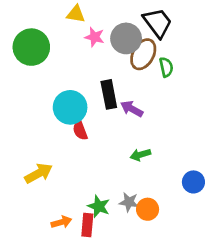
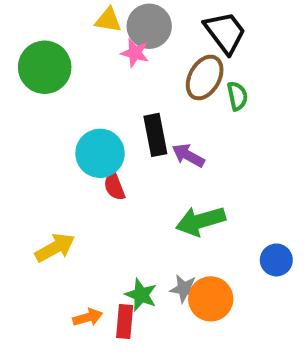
gray circle: (126, 38) -> (149, 26), moved
green arrow: (140, 155) -> (200, 221), size x1.6
orange circle: (148, 209) -> (211, 299), size x1.4

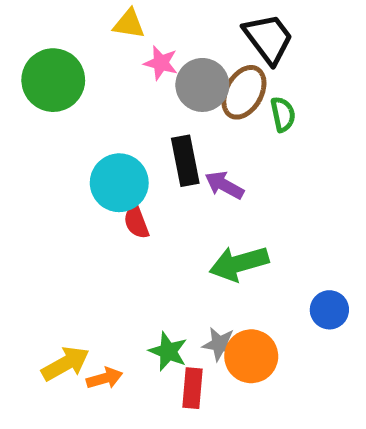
gray circle: (149, 26) -> (202, 85), moved
yellow arrow: (55, 248) -> (65, 364), moved
red rectangle: (125, 321) -> (193, 388), moved

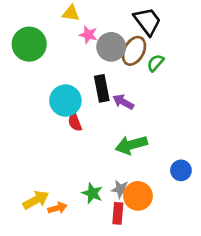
green semicircle: (283, 114) -> (155, 63), turned -126
red rectangle: (193, 388) -> (118, 213), moved

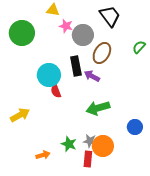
brown ellipse: (134, 51) -> (102, 53), moved
green semicircle: (155, 63) -> (139, 47), moved
yellow arrow: (36, 200) -> (20, 115), moved

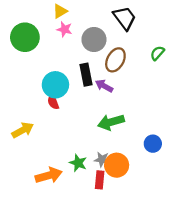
yellow triangle: (53, 10) -> (60, 11), turned -40
pink star: (66, 26) -> (65, 29), moved
red semicircle: (56, 91) -> (53, 102), moved
orange arrow: (43, 155) -> (49, 175), size x1.6

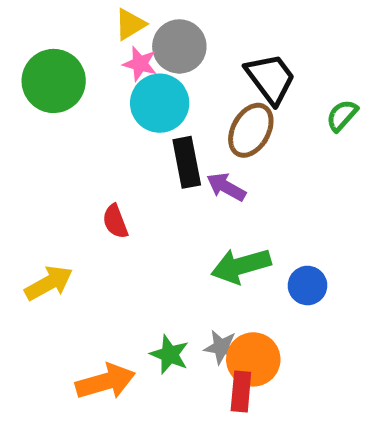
black trapezoid: (125, 18) -> (271, 79), moved
gray circle: (94, 40) -> (179, 46), moved
cyan circle: (55, 85) -> (160, 103), moved
blue circle: (153, 144) -> (307, 285), moved
red rectangle: (100, 180) -> (241, 391), moved

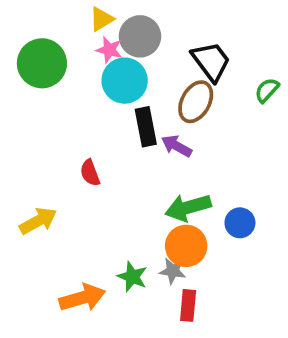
orange circle: (253, 359) -> (186, 246), moved

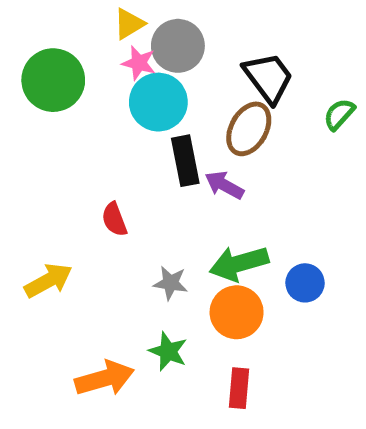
gray star: (173, 271) -> (171, 283), moved

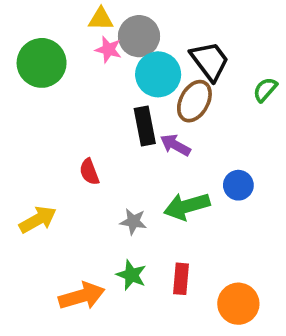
yellow triangle: (129, 24) -> (101, 19), turned 32
cyan circle: (158, 102) -> (158, 74), moved
blue circle: (305, 283) -> (238, 185), moved
orange circle: (237, 312) -> (238, 304), moved
red rectangle: (239, 388) -> (181, 279), moved

